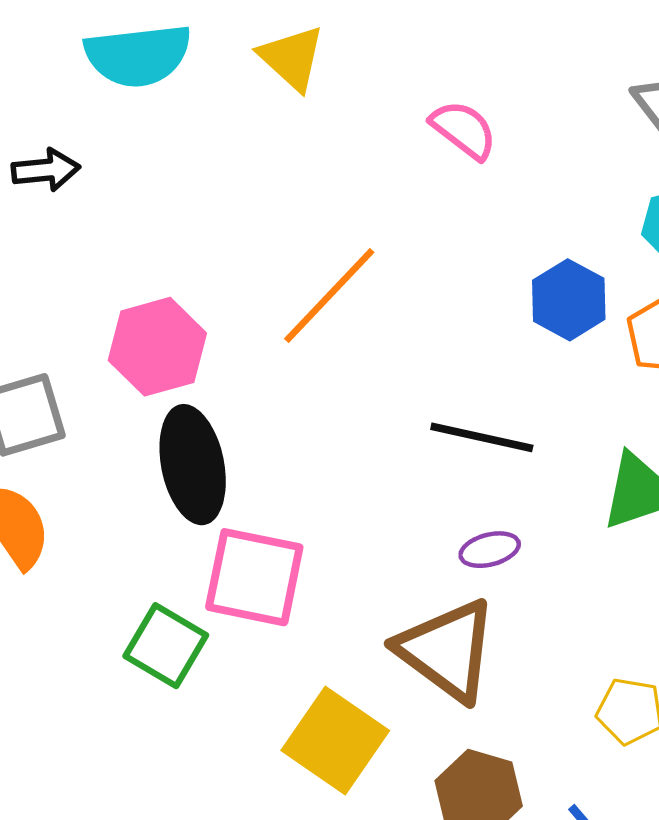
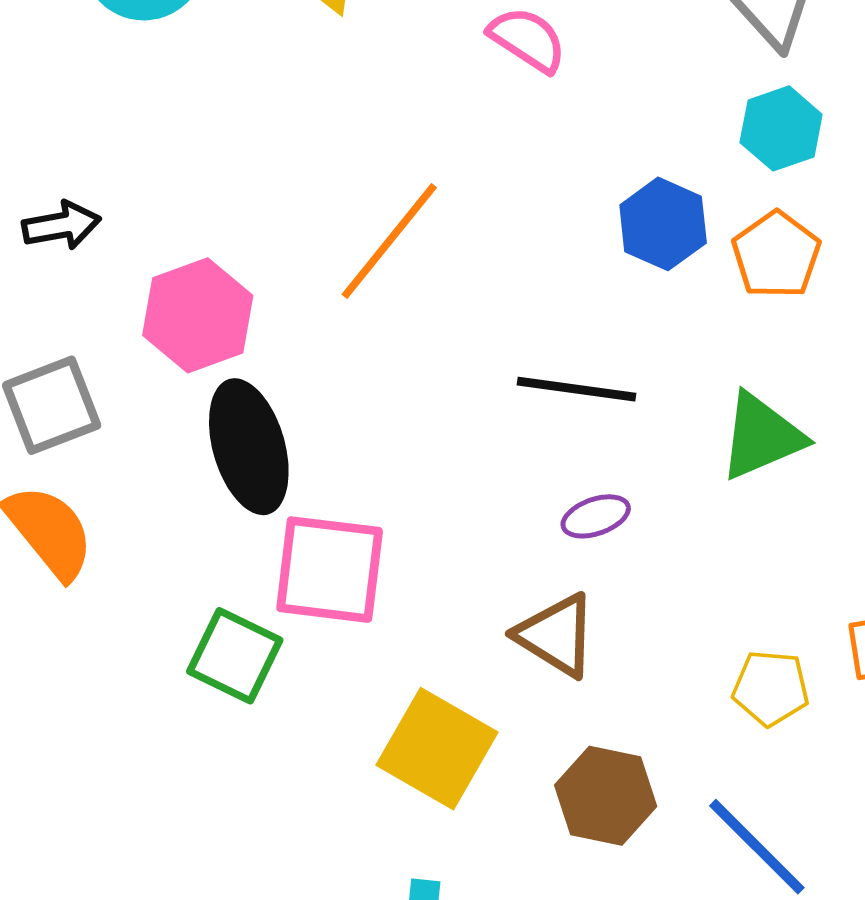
black arrow: (46, 170) -> (61, 225), moved
brown triangle: (447, 650) -> (556, 635), size x0.7

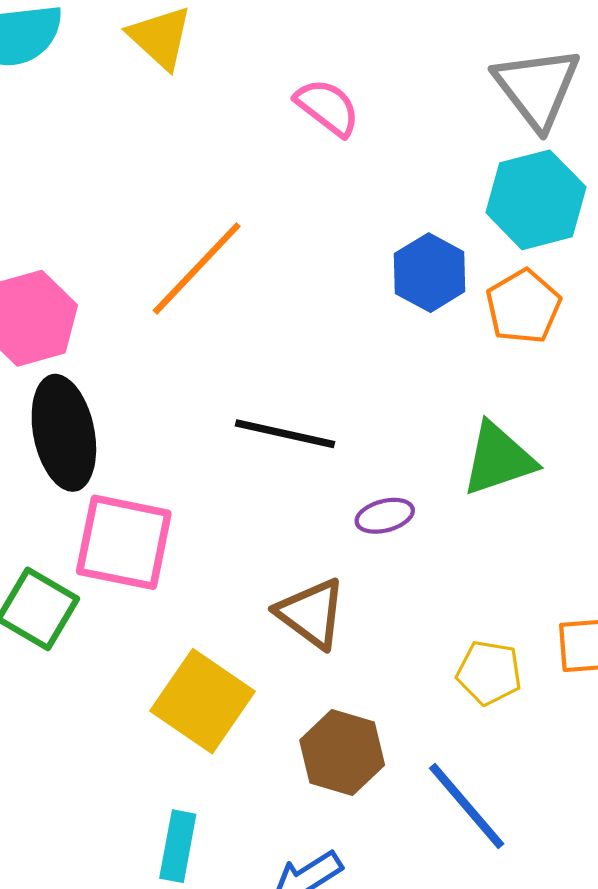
cyan hexagon: (781, 128) -> (536, 200), size x1.4
black line: (576, 389) -> (285, 434), moved
purple ellipse: (596, 516) -> (385, 516), moved

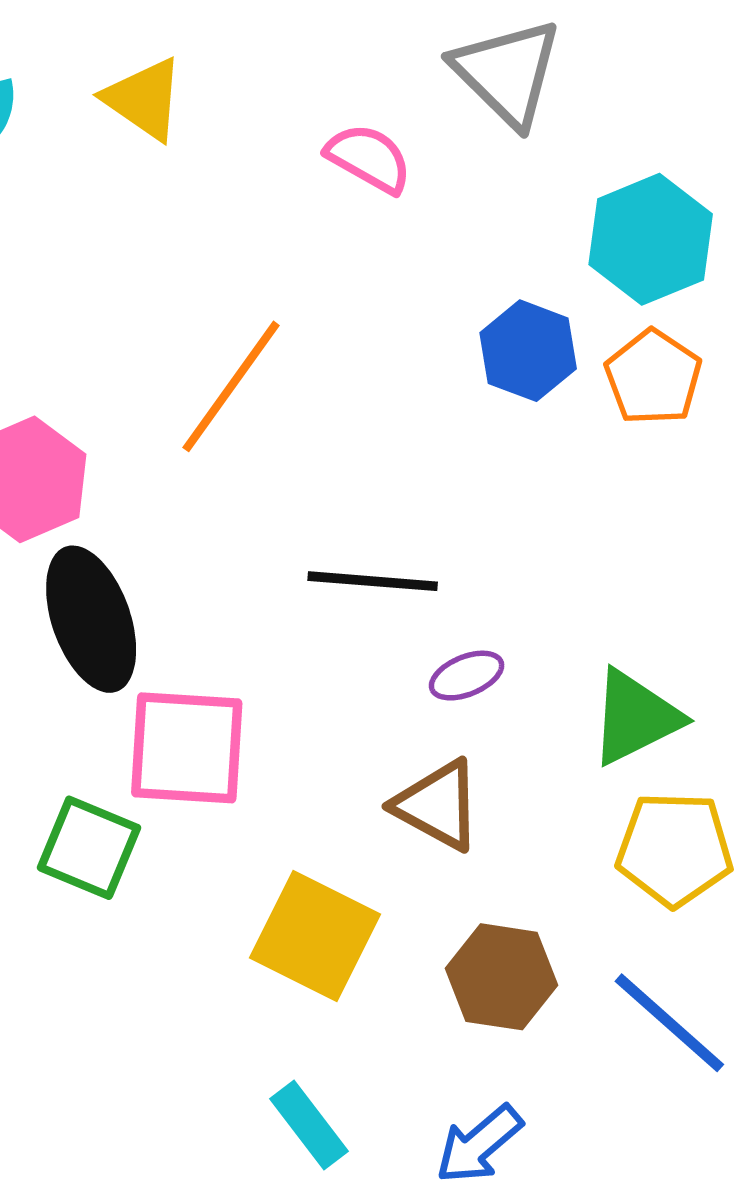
gray triangle: (537, 88) -> (507, 73), moved
green triangle: (498, 459) -> (635, 717), moved
purple ellipse: (385, 516) -> (467, 676), moved
yellow pentagon: (489, 673) -> (674, 849), size x1.4
cyan rectangle: (178, 846) -> (309, 1125), turned -40

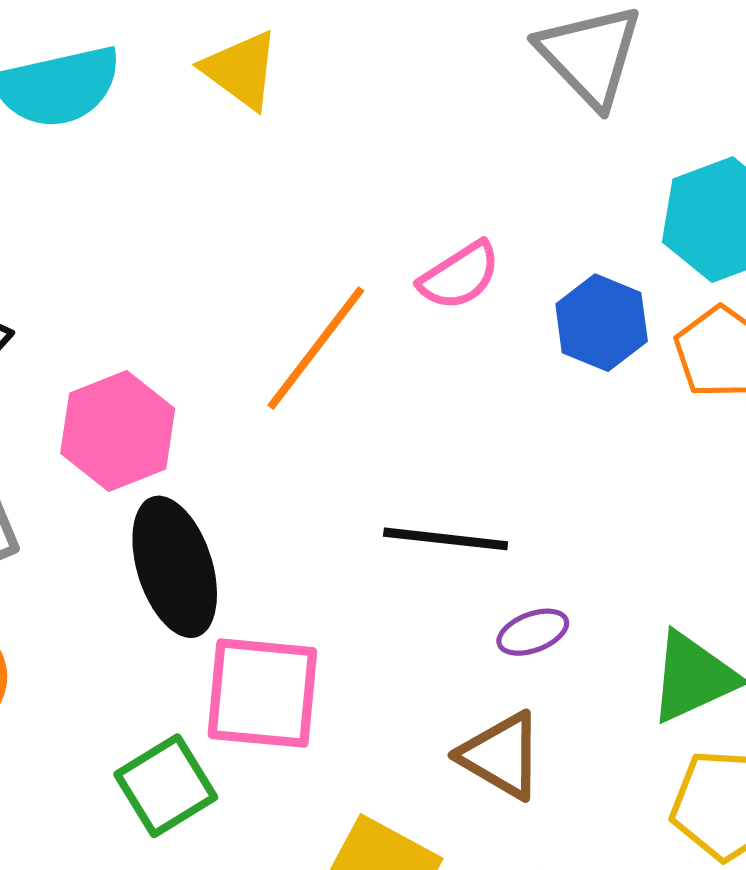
pink semicircle: (369, 158) -> (459, 276), moved, turned 116
green square: (89, 848) -> (166, 786), turned 34

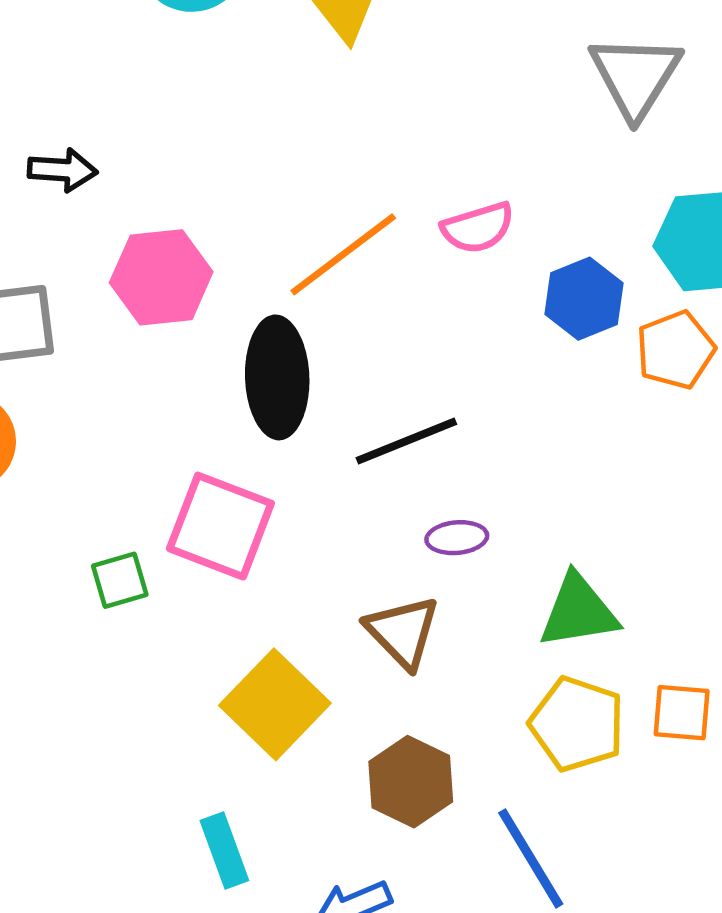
black line: (446, 539) -> (406, 441), turned -44
black ellipse: (175, 567) -> (277, 377), moved
green square: (166, 786) -> (120, 580), size x0.7

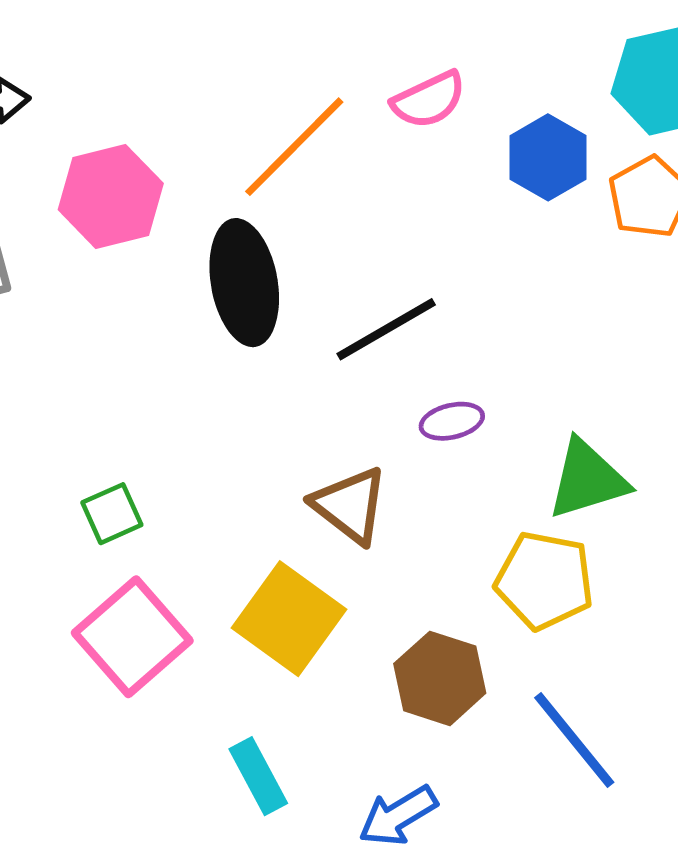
pink square: (220, 526) -> (132, 637), moved, turned 36
brown triangle: (403, 632) -> (350, 505), moved
yellow pentagon: (577, 724) -> (544, 580), moved

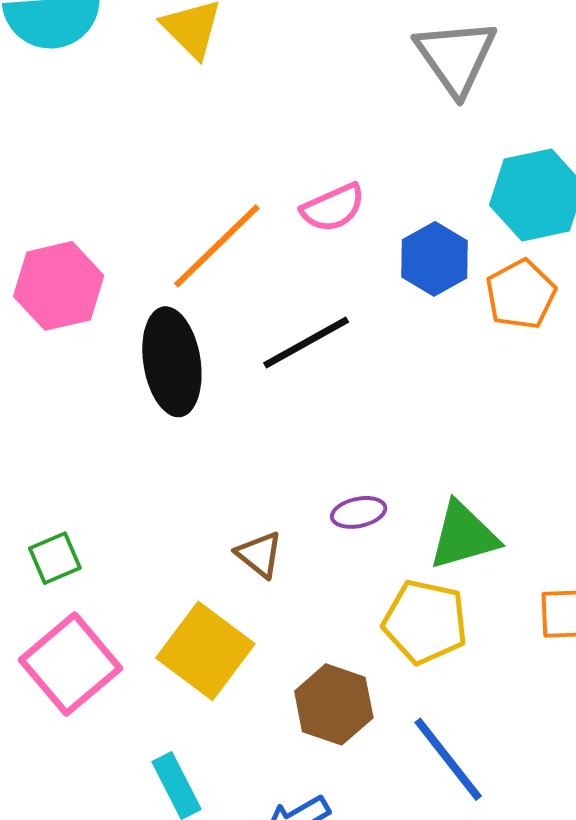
black line: (386, 329) -> (306, 343), moved
purple ellipse: (452, 421) -> (359, 512), moved
brown triangle: (350, 505) -> (259, 554), size x0.7

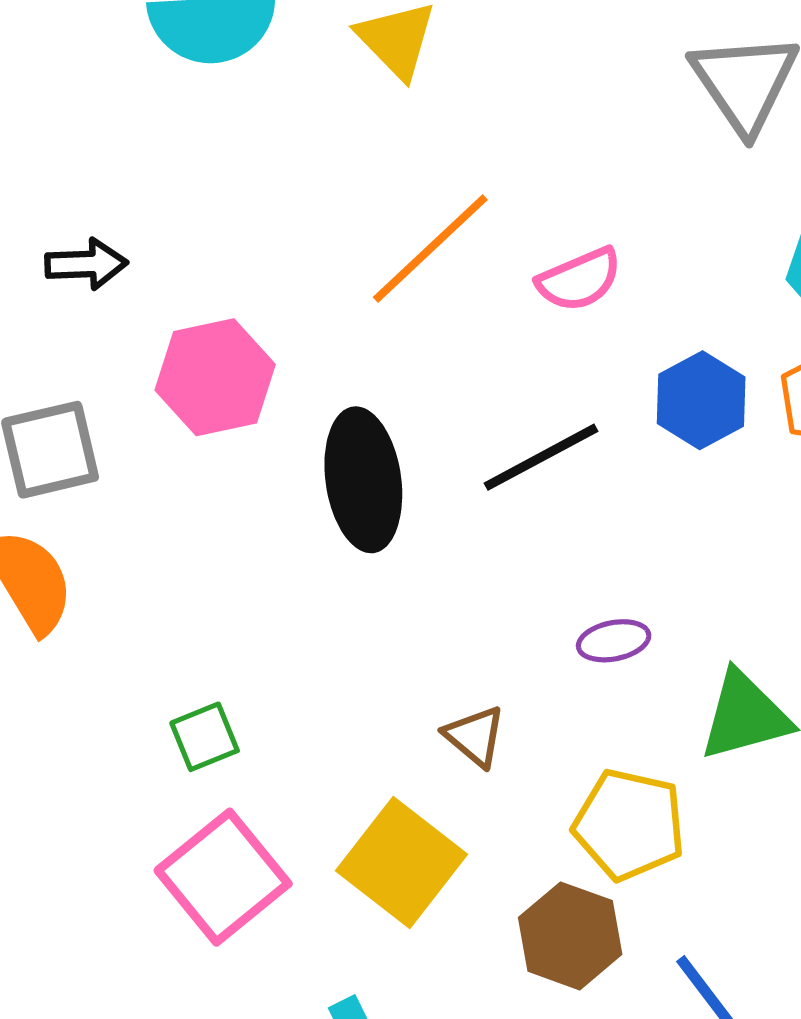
orange line: (217, 246) -> (430, 248), moved
blue hexagon: (434, 259) -> (701, 400), moved
purple ellipse: (359, 512) -> (614, 641), moved
yellow pentagon: (425, 622) -> (629, 825), moved

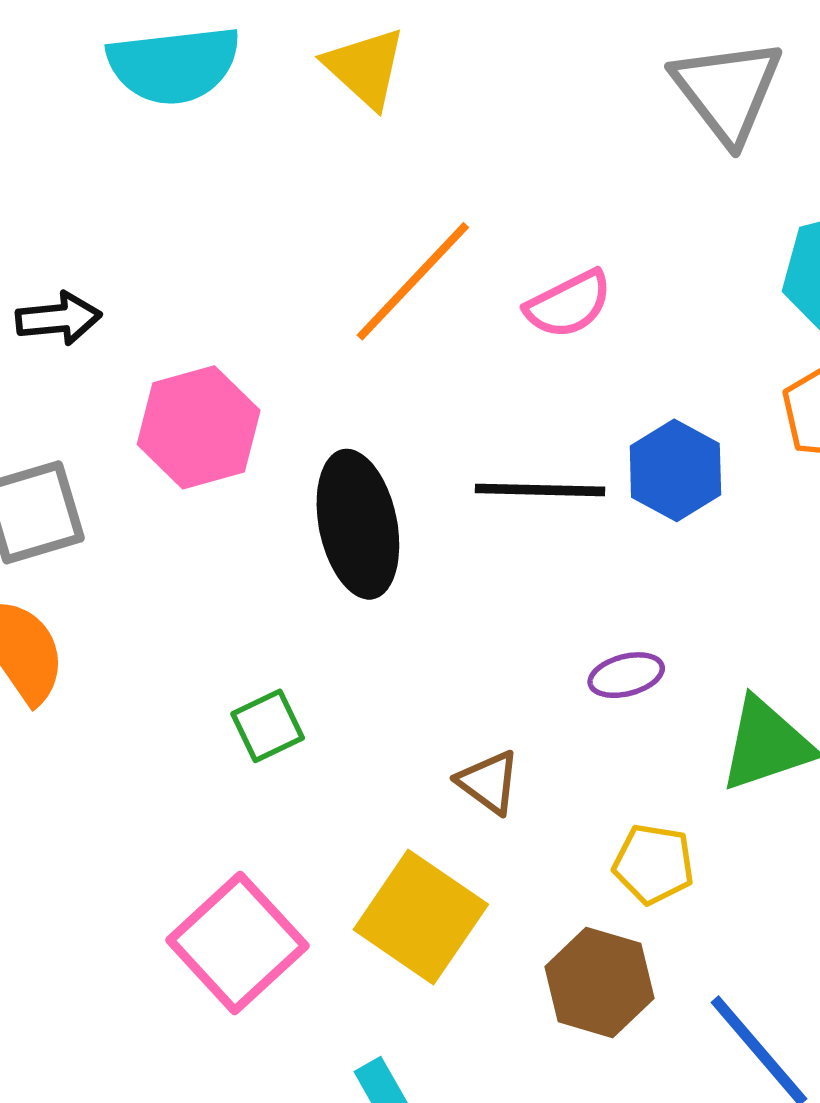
blue hexagon: (701, 400) -> (675, 470), moved
black line: (541, 457) -> (540, 490), turned 33
green square: (205, 737) -> (268, 726), moved
yellow pentagon: (629, 825) -> (654, 864), size x0.7

